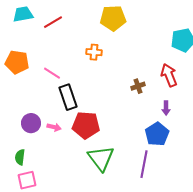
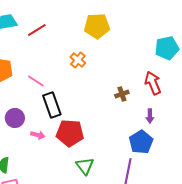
orange cross: (94, 52) -> (78, 60), turned 35
purple circle: (31, 123) -> (15, 118), moved
green triangle: (101, 158) -> (85, 166), size x0.7

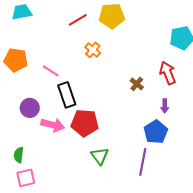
red line: (37, 30) -> (78, 20), moved
brown cross: (122, 94) -> (137, 84), turned -32
pink arrow: (38, 135) -> (53, 125), size x1.6

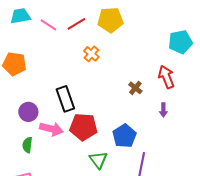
pink line: (51, 71) -> (48, 25), moved
blue pentagon: (156, 132) -> (124, 136), moved
green semicircle: (19, 155) -> (27, 145), moved

